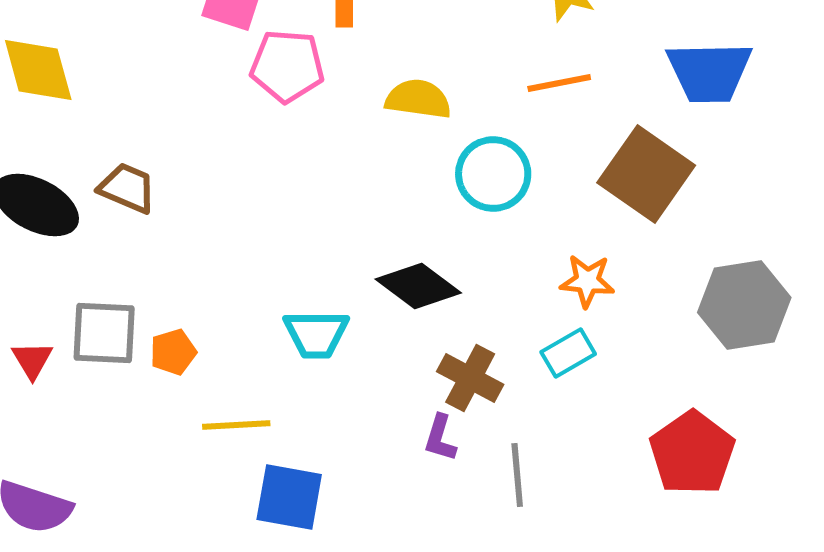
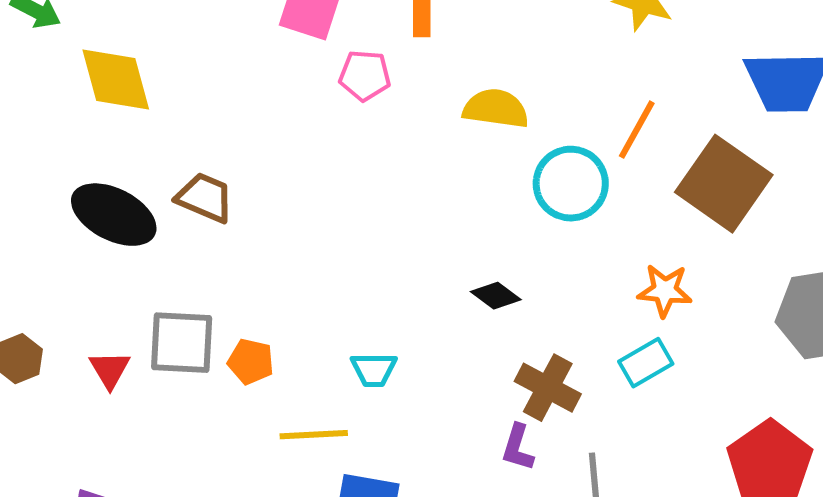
pink pentagon: (287, 66) -> (365, 76), size x0.7
orange line: (559, 83) -> (637, 130), moved, turned -50
black diamond: (418, 286) -> (496, 296), size x0.6
cyan trapezoid: (316, 334) -> (374, 370), moved, size x0.7
orange pentagon: (173, 352) -> (251, 362), turned 30

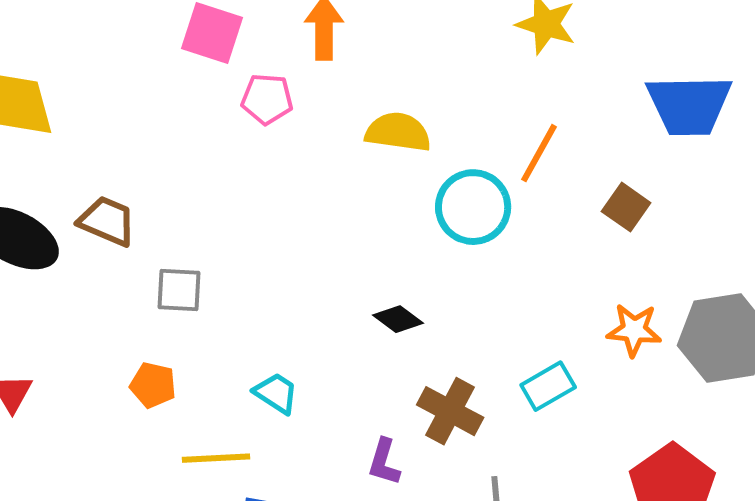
brown square: (724, 184) -> (626, 207), size x0.5
orange star: (665, 291) -> (634, 330), moved
gray square: (182, 343) -> (179, 290), moved, size x0.7
cyan trapezoid: (374, 370) -> (276, 393), turned -147
purple L-shape: (518, 448) -> (384, 462), moved

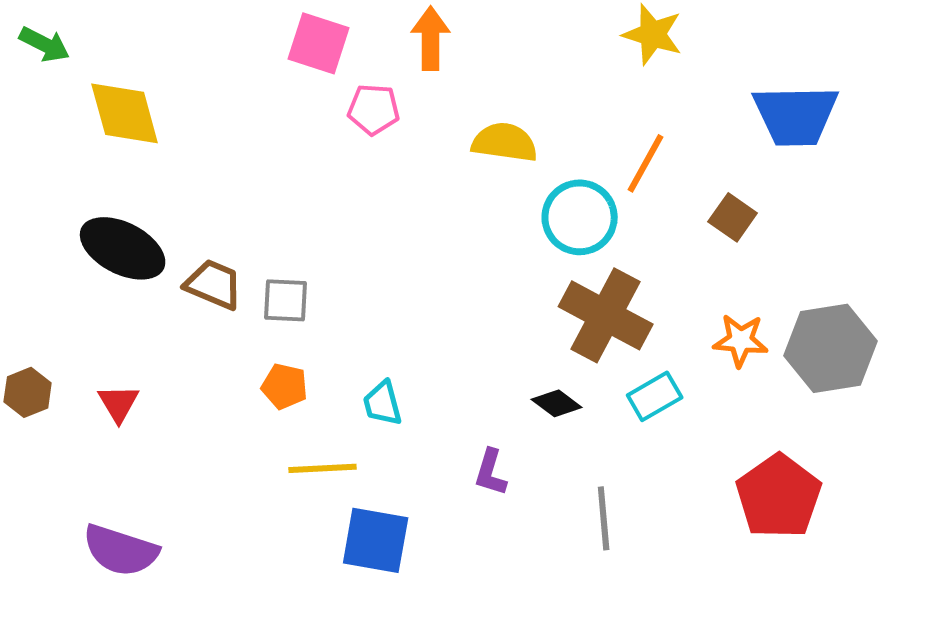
brown trapezoid: (107, 221) -> (214, 284), moved
black diamond: (398, 319) -> (557, 403), moved
orange pentagon: (153, 385) -> (285, 386), moved
cyan trapezoid: (276, 393) -> (383, 403), turned -138
brown cross: (450, 411) -> (606, 315), moved, size x1.4

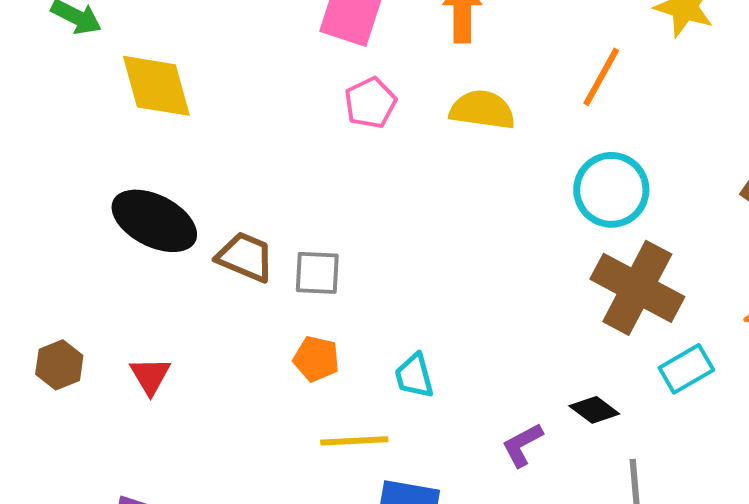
pink pentagon: (374, 109) -> (370, 103), moved, turned -30
yellow semicircle: (505, 142) -> (482, 110), moved
orange line: (646, 163) -> (601, 77), moved
black diamond: (557, 403) -> (594, 410), moved
purple L-shape: (491, 472) -> (522, 445), turned 45

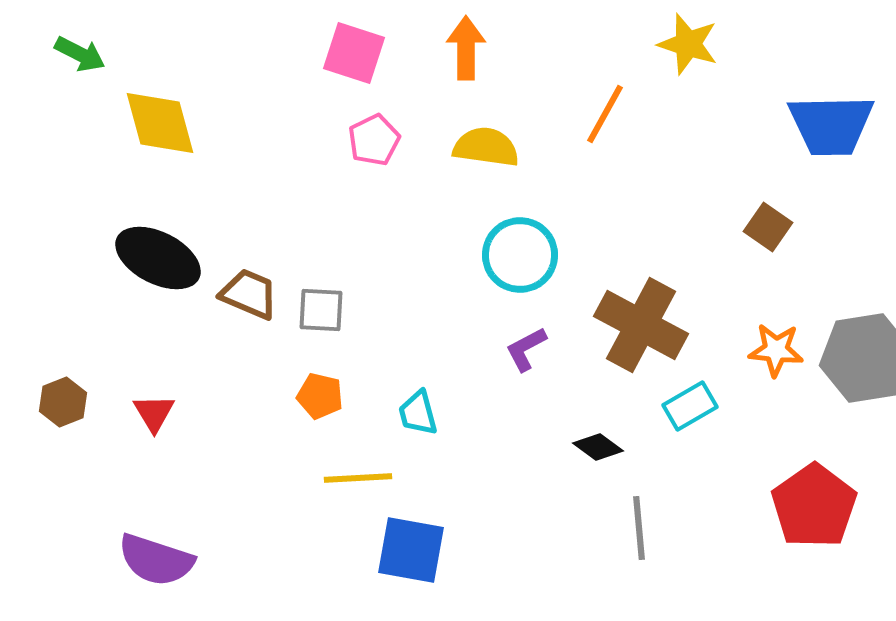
cyan circle: (611, 190) -> (520, 255), moved
purple L-shape: (522, 445) -> (526, 349), moved

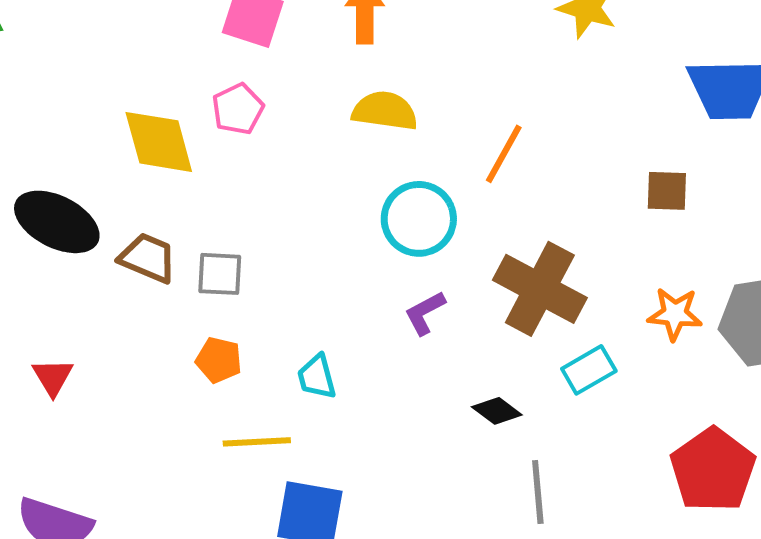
orange line: (605, 114) -> (504, 154), moved
yellow diamond: (160, 123) -> (159, 142), moved
pink pentagon: (374, 140) -> (238, 109), moved
brown square: (768, 227) -> (667, 191), turned -33

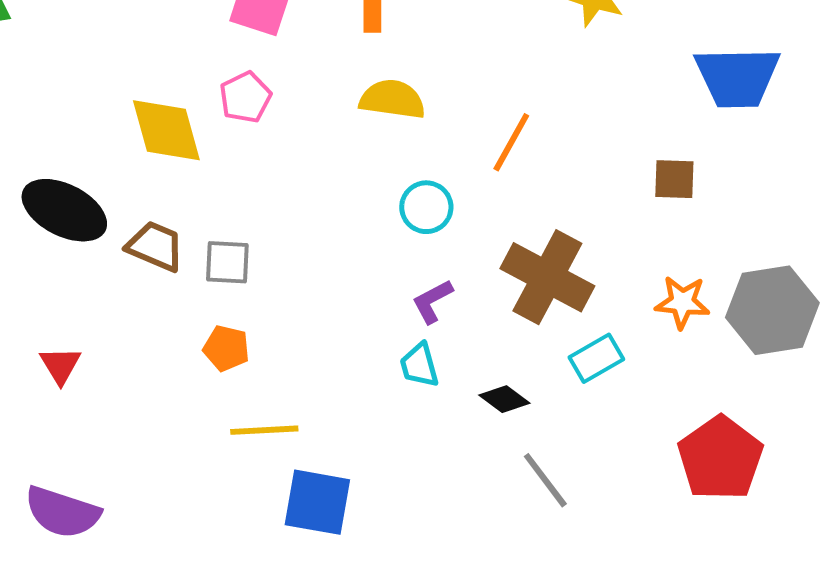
cyan circle: (419, 219) -> (426, 207), size x0.7
cyan trapezoid: (317, 377) -> (419, 365), moved
gray line: (538, 492) -> (545, 480), turned -32

